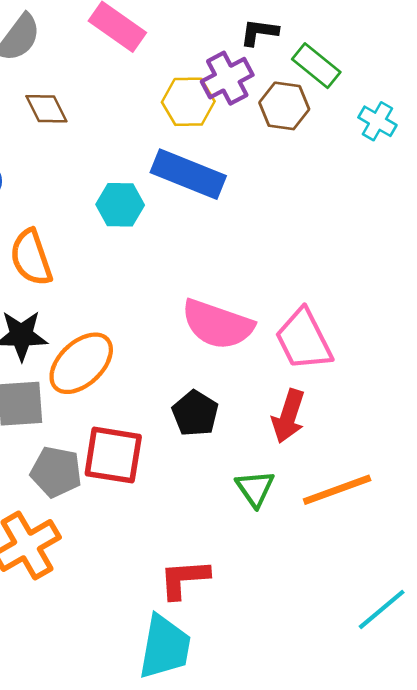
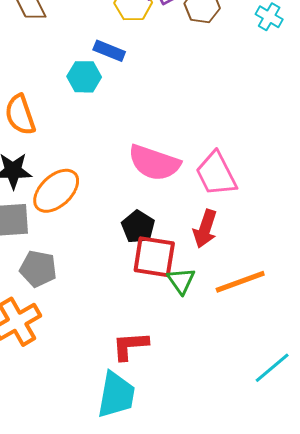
blue rectangle: (188, 174) -> (109, 51), moved, size x0.6
red square: (113, 455) -> (154, 257), moved

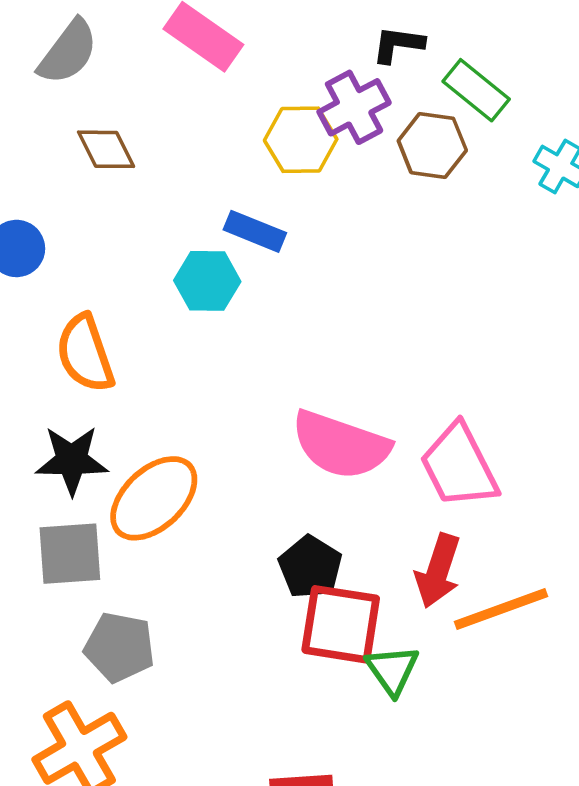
orange line: (240, 282) -> (501, 609), moved

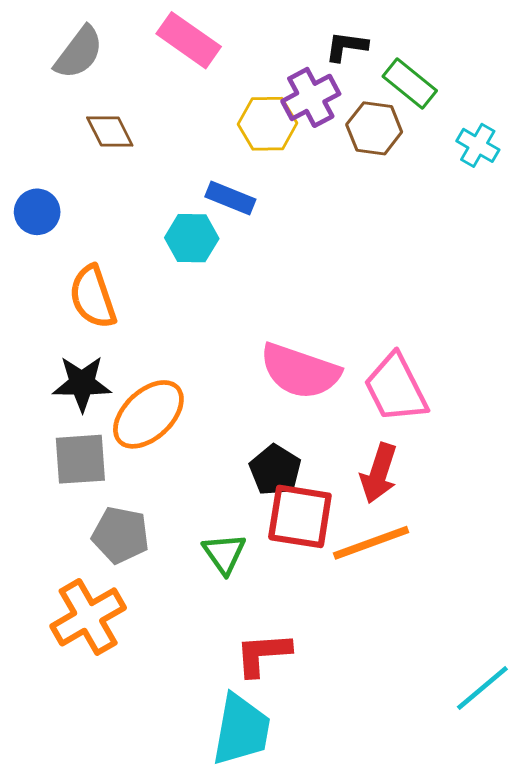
orange line: (501, 609) -> (371, 543), moved
green triangle: (392, 670) -> (224, 554), moved

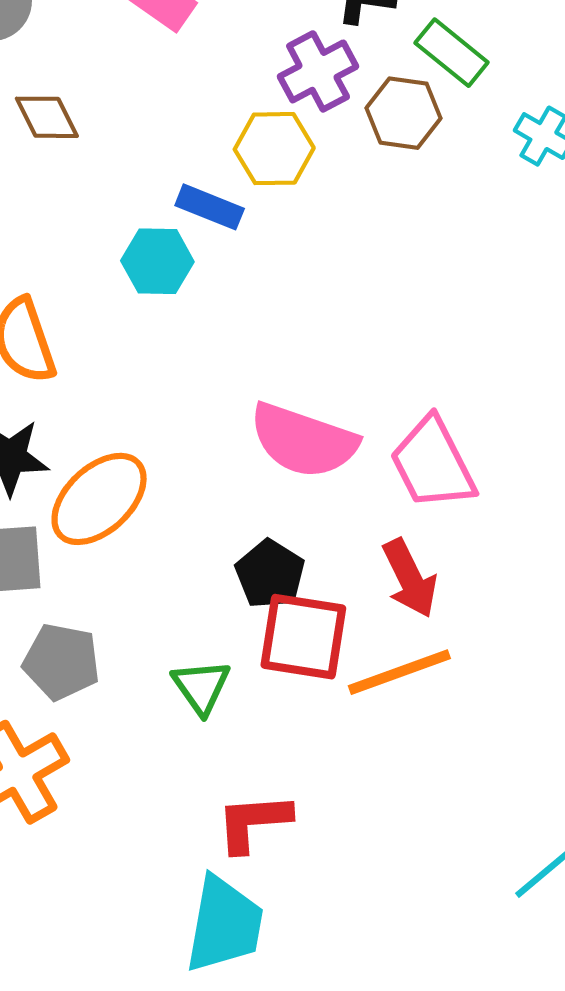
yellow hexagon: (267, 124) -> (274, 149), moved
red arrow: (379, 473) -> (410, 578), turned -44

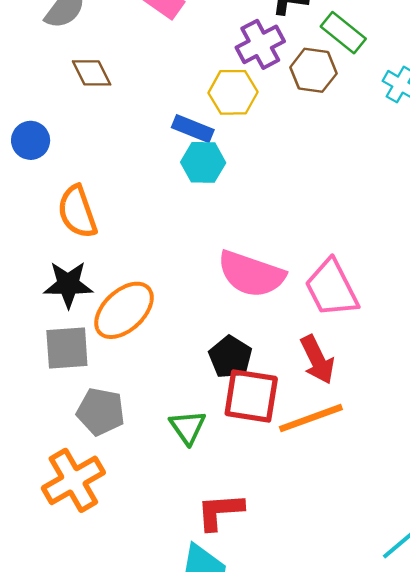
cyan hexagon: (157, 261) -> (203, 162), moved

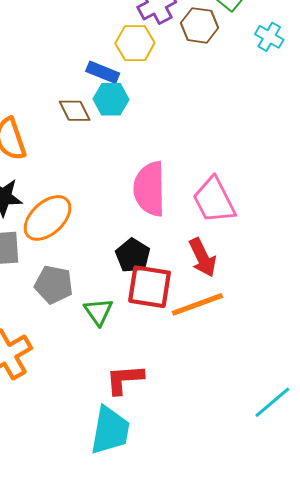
brown diamond: (92, 73) -> (75, 111), moved
pink semicircle: (251, 274) -> (150, 189), turned 70
gray pentagon: (101, 412) -> (54, 285), moved

